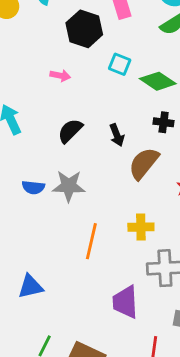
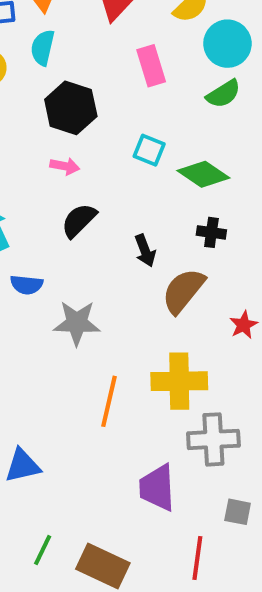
black hexagon: (84, 29) -> (71, 108), moved
black semicircle: (70, 131) -> (79, 220), moved
blue semicircle: (33, 187) -> (27, 285), moved
yellow cross: (141, 227) -> (179, 381), size x1.5

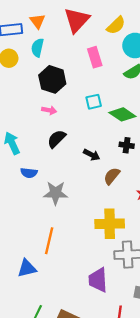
cyan square: (149, 150) -> (94, 102), turned -35
black arrow: (145, 251) -> (92, 155), turned -42
brown semicircle: (183, 291) -> (112, 176), size x0.7
orange line: (109, 401) -> (49, 241), moved

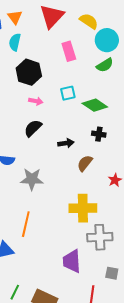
yellow semicircle: (116, 25) -> (89, 21), turned -102
pink arrow: (49, 110) -> (36, 101), moved
black arrow: (92, 155) -> (66, 143), turned -35

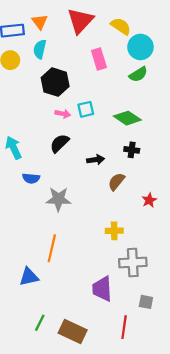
cyan square: (68, 93) -> (86, 109), moved
yellow cross: (83, 208) -> (114, 231), size x0.6

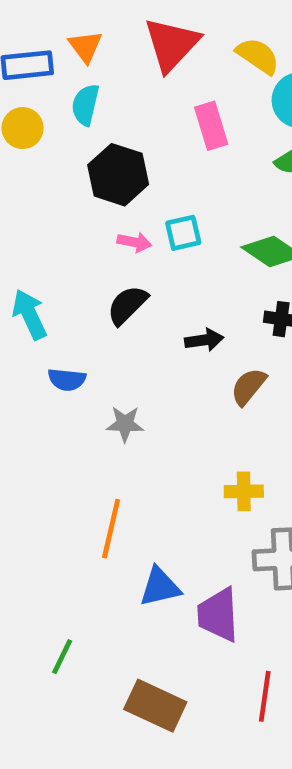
gray star: (58, 199) -> (125, 424), size x0.7
blue triangle: (29, 277) -> (160, 587), moved
green line: (40, 323) -> (62, 657), moved

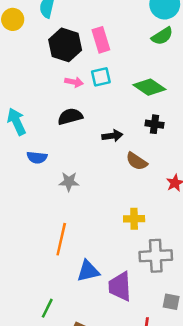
pink rectangle: (211, 126) -> (101, 40), moved
black semicircle: (127, 305) -> (70, 117), turned 30
brown semicircle: (248, 387) -> (137, 161), turned -95
green line: (62, 657) -> (47, 308), moved

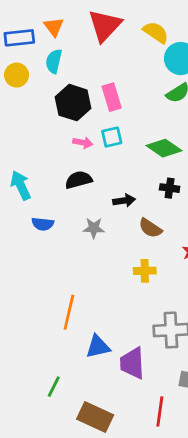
gray star: (69, 182) -> (94, 228), moved
yellow cross: (134, 219) -> (145, 271), moved

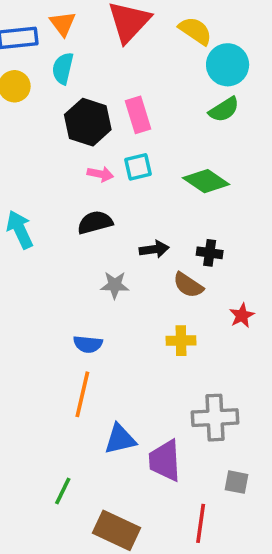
black cross: (170, 188) -> (210, 253), moved
blue semicircle: (43, 224) -> (88, 344), moved

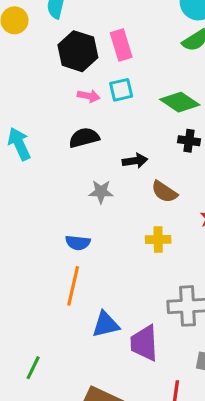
black cross: (210, 253) -> (189, 141), moved
green line: (63, 491) -> (33, 368), moved

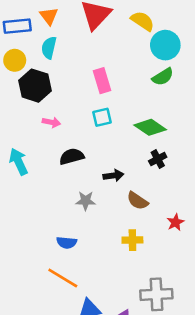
black hexagon: (78, 51) -> (35, 86), moved
pink arrow: (89, 96) -> (51, 122), moved
black cross: (189, 141) -> (158, 159), turned -36
orange line: (73, 286) -> (63, 278), turned -72

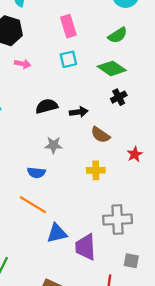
green semicircle: (163, 77) -> (118, 35), moved
black semicircle: (72, 156) -> (47, 106), moved
gray star: (86, 201) -> (53, 145), moved

